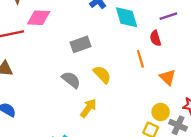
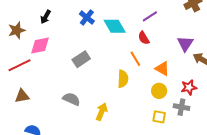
yellow semicircle: (102, 75) -> (123, 79), moved, turned 60
gray semicircle: (71, 80) -> (71, 99), moved
yellow circle: (161, 112) -> (159, 91), moved

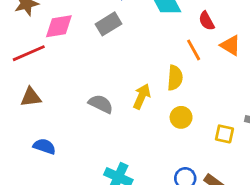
gray rectangle: (81, 59) -> (109, 24), moved
orange triangle: (162, 69) -> (230, 45), moved
yellow circle: (159, 91) -> (181, 117), moved
yellow arrow: (102, 112) -> (142, 96), moved

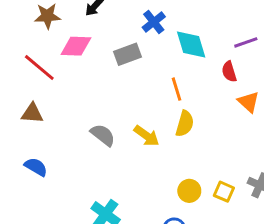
orange line: (194, 50) -> (177, 89), moved
red line: (29, 53) -> (39, 68), turned 52
yellow arrow: (142, 96) -> (147, 136), turned 90
yellow circle: (181, 117) -> (189, 191), moved

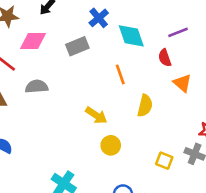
yellow semicircle: (185, 124) -> (145, 106), moved
gray semicircle: (103, 135) -> (37, 86), moved, turned -40
yellow circle: (189, 191) -> (111, 145), moved

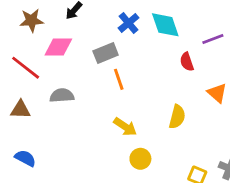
cyan diamond: (131, 36) -> (165, 25), moved
red semicircle: (165, 58) -> (187, 62), moved
orange line: (120, 74) -> (119, 79), moved

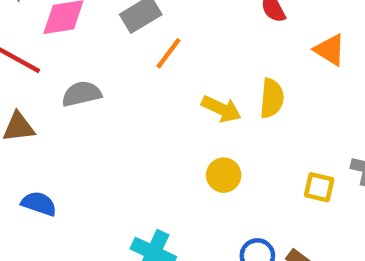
orange line: (119, 79) -> (169, 53), turned 65
yellow arrow: (125, 127) -> (221, 109), moved

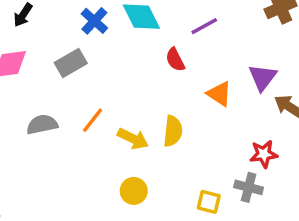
orange line: (169, 53) -> (93, 120), moved
gray semicircle: (82, 94) -> (42, 124), moved

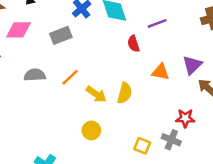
orange triangle: (219, 94) -> (161, 72), turned -30

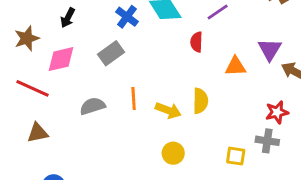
red semicircle: (134, 44) -> (196, 42), turned 35
orange line: (70, 77) -> (134, 98), turned -36

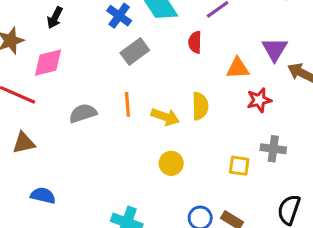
gray rectangle: (111, 53) -> (135, 51), moved
red star: (277, 112) -> (259, 100), moved

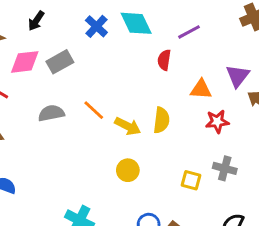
gray rectangle: (135, 51) -> (60, 62), moved
orange line: (127, 104) -> (94, 110), turned -50

